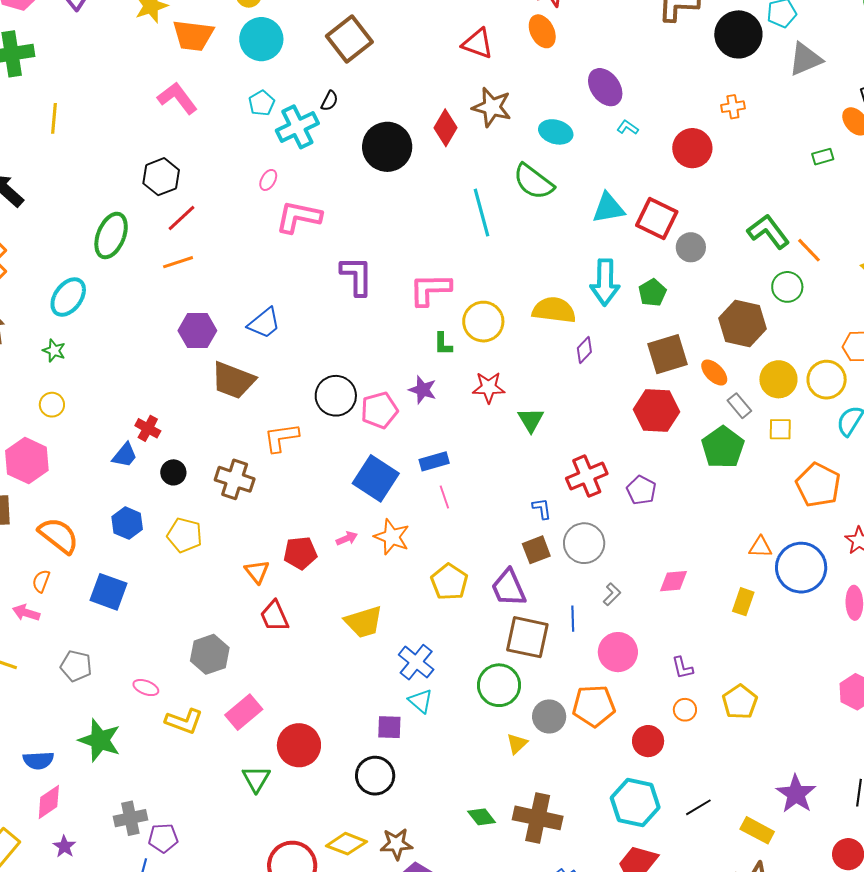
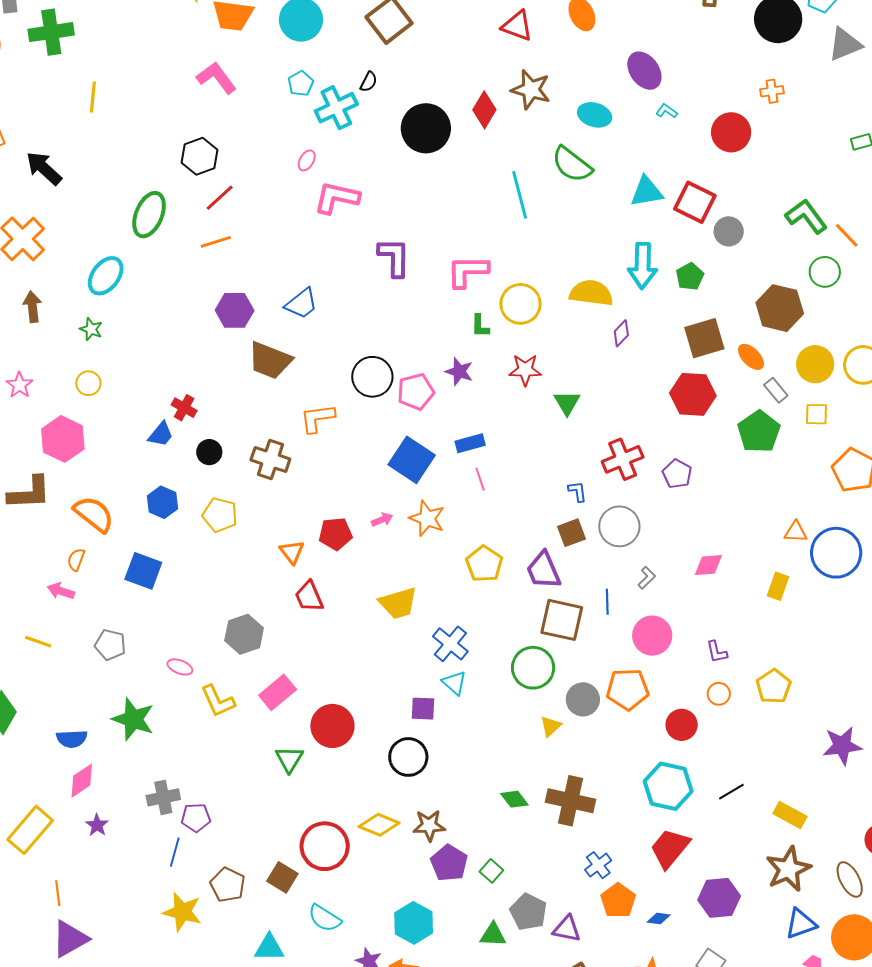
yellow L-shape: (184, 721) -> (218, 701), turned 45
purple star: (796, 794) -> (842, 746), moved, turned 30

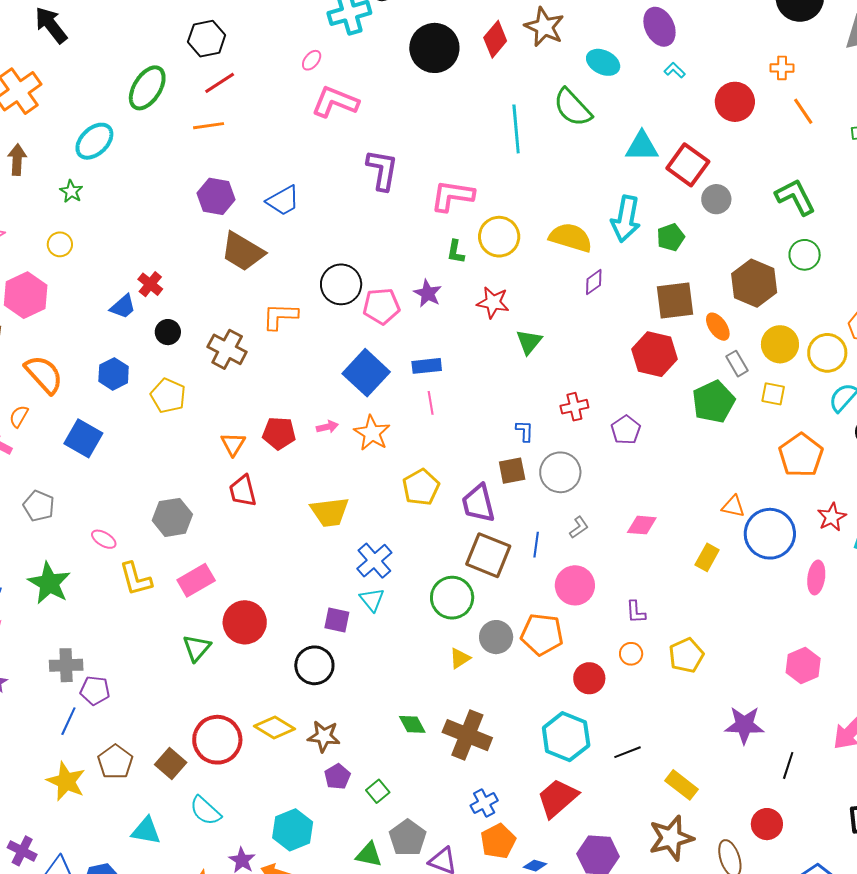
orange line: (847, 235) -> (803, 111), moved
red cross: (623, 459) -> (574, 407), size x0.7
purple pentagon: (449, 863) -> (337, 777), size x0.7

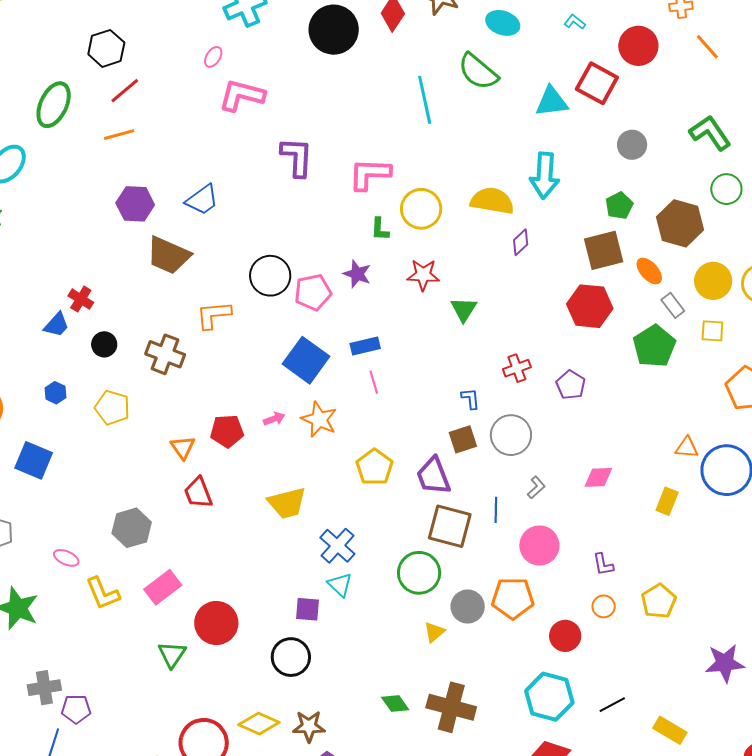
red square: (688, 165) -> (597, 83), moved
green pentagon: (671, 237) -> (619, 206), moved
blue hexagon: (114, 374) -> (56, 393), size x0.7

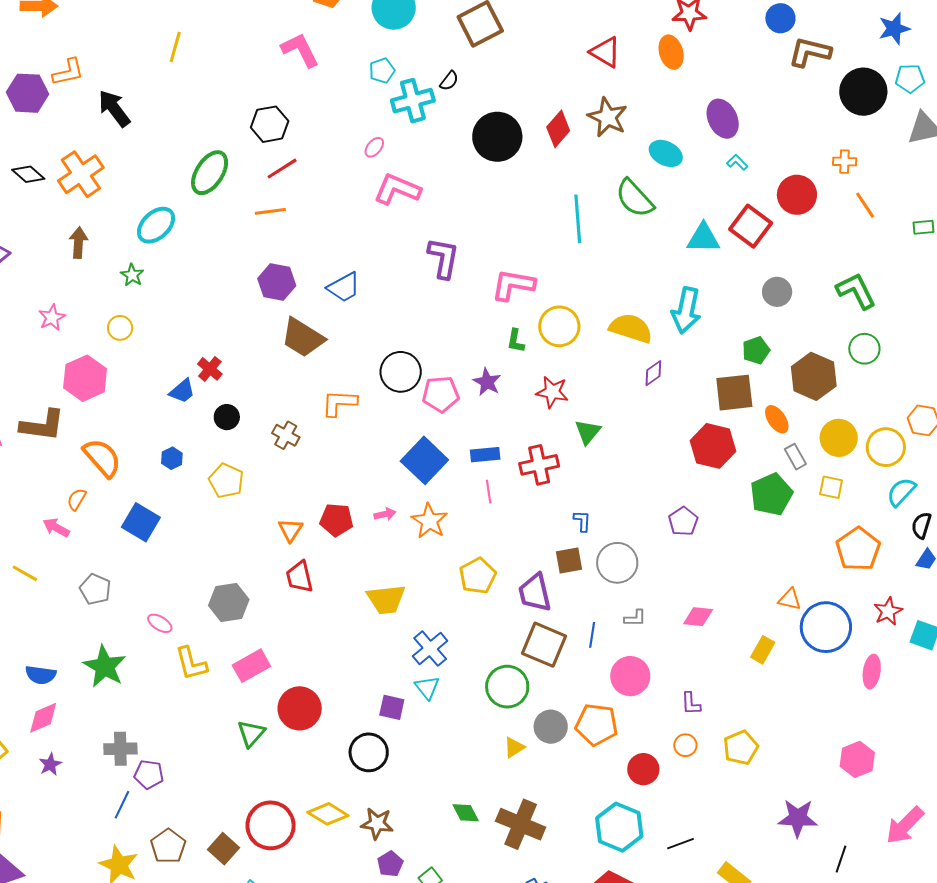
brown cross: (165, 354) -> (286, 435), size x0.7
red cross: (517, 368) -> (539, 465), moved, size x1.4
gray L-shape: (536, 487) -> (635, 618), turned 35

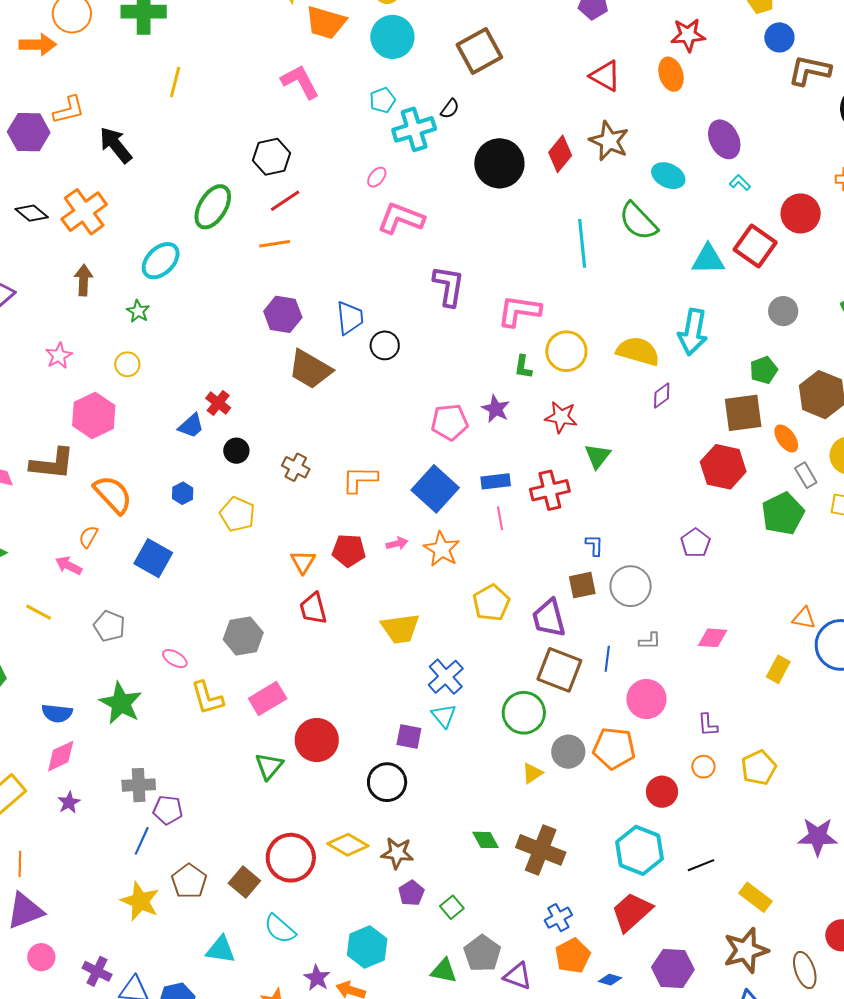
blue trapezoid: (344, 287) -> (350, 318), turned -66
black circle: (401, 372) -> (385, 345), moved, size x0.7
orange L-shape: (339, 403) -> (360, 479), moved

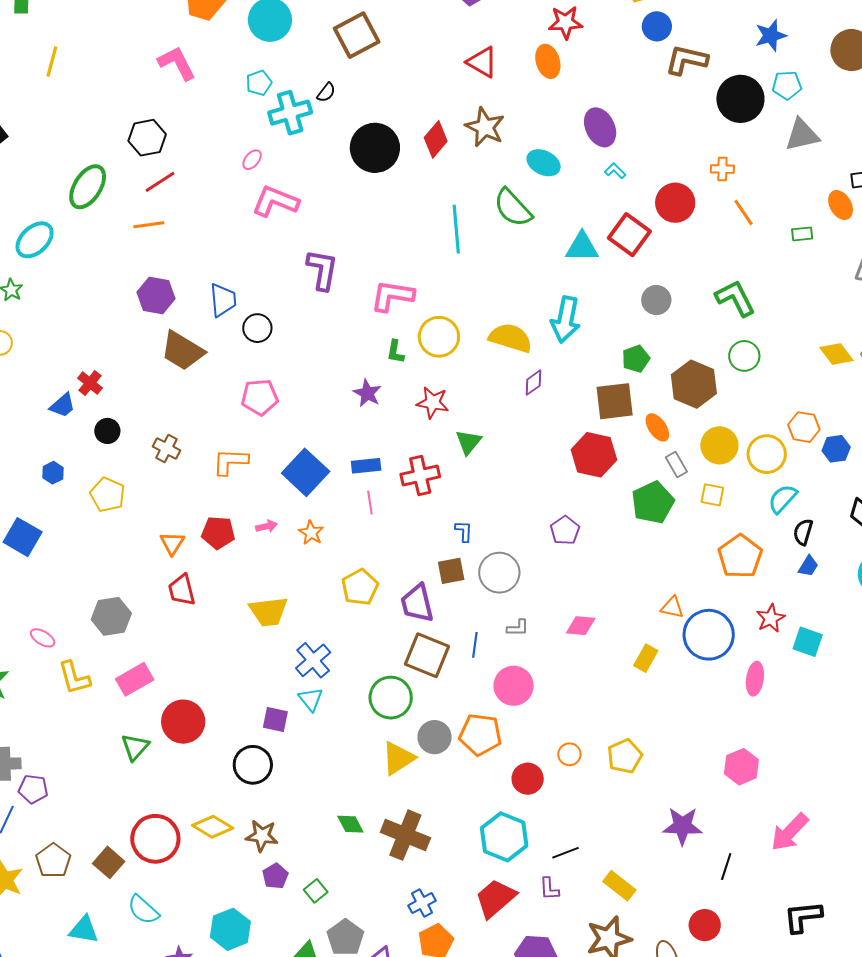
pink pentagon: (450, 422) -> (260, 397), moved
orange star: (442, 549) -> (311, 533), size x0.7
purple L-shape: (708, 725) -> (549, 889), moved
yellow triangle: (532, 773) -> (398, 758), size x1.6

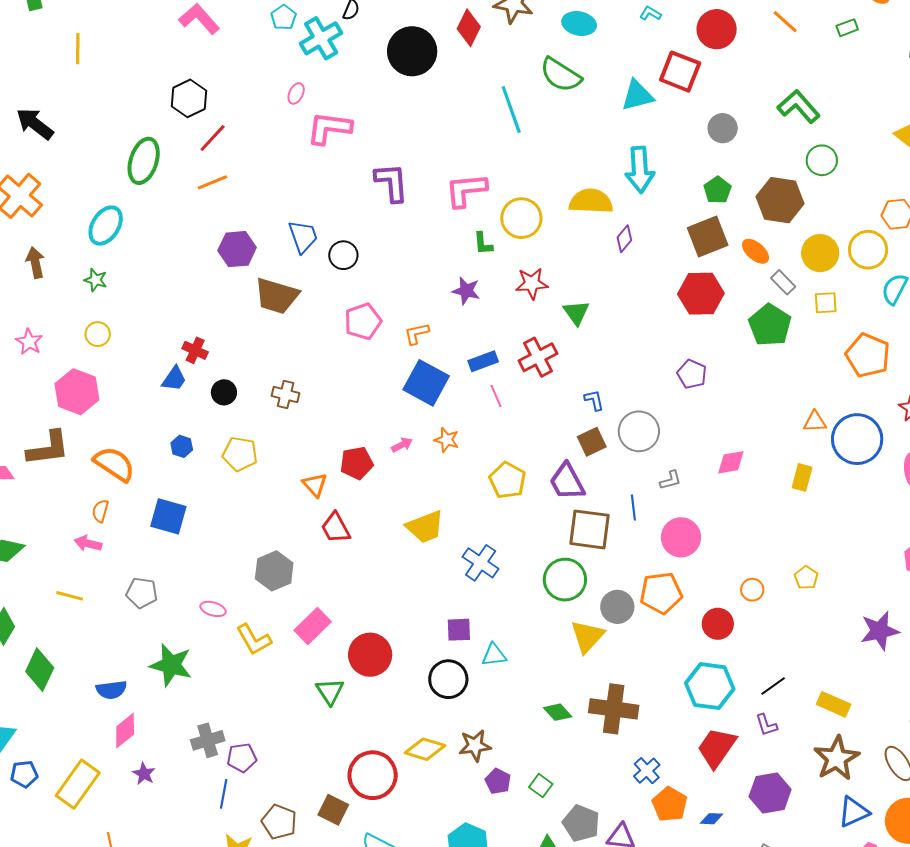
orange L-shape: (230, 462) -> (417, 334), moved, size x0.7
cyan triangle: (311, 699) -> (494, 655), moved, turned -44
yellow pentagon: (625, 756) -> (806, 578), size x0.7

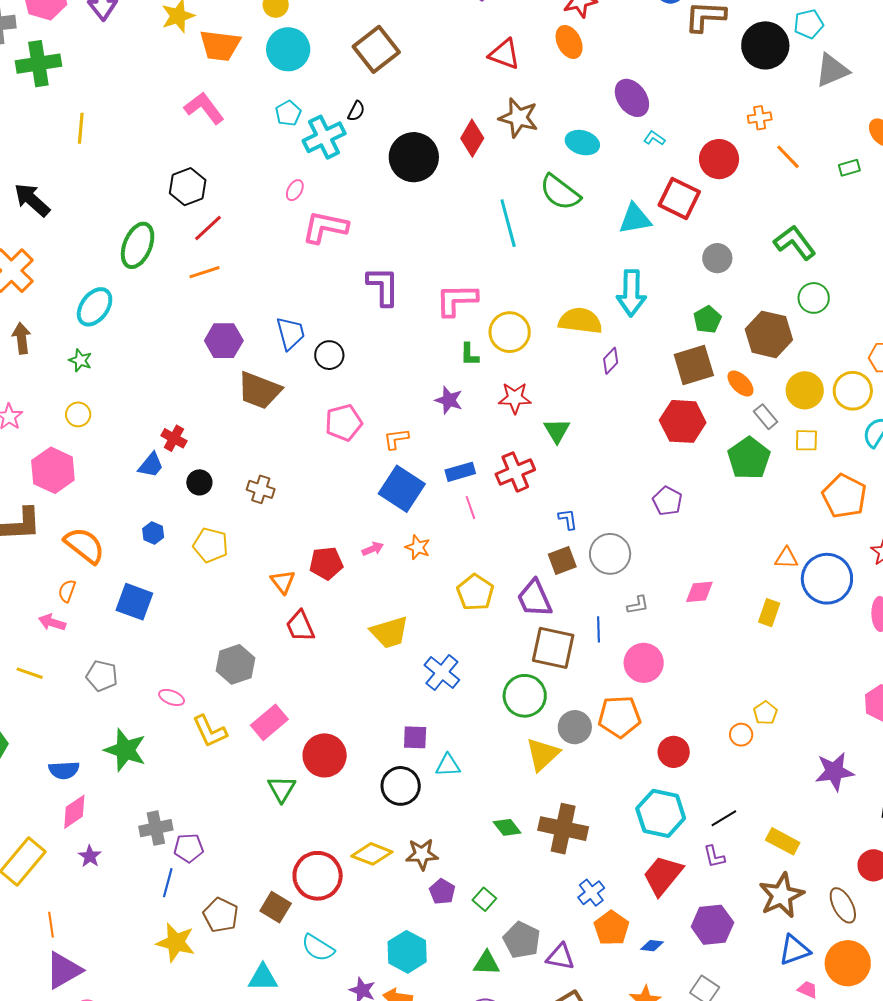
orange circle: (752, 590) -> (741, 735), moved

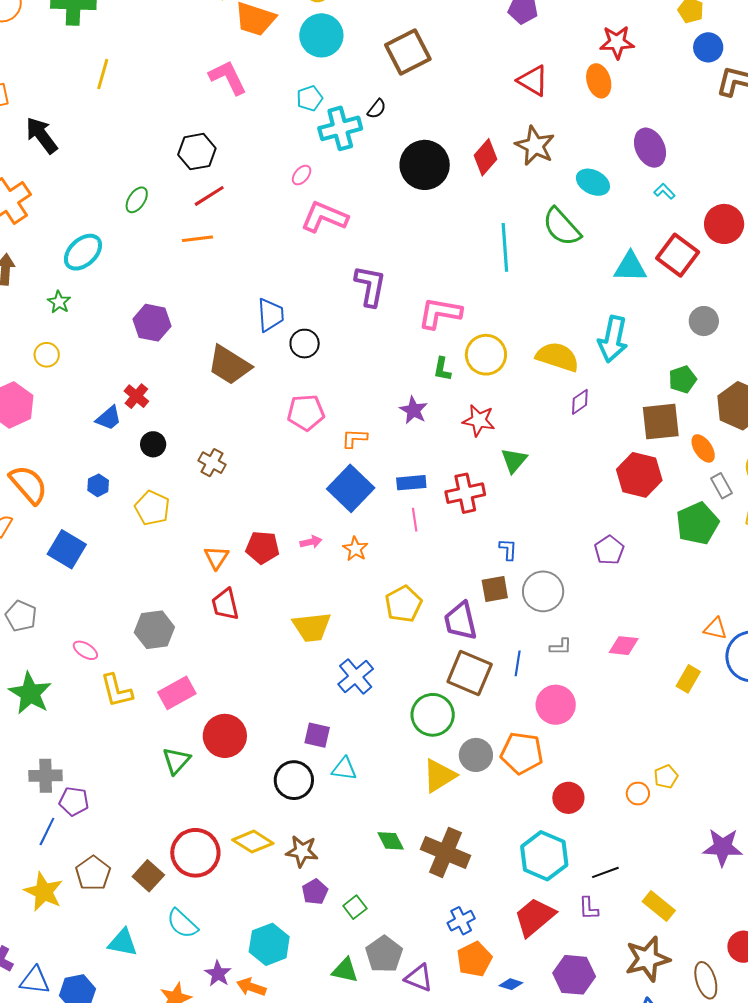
green ellipse: (138, 245) -> (137, 200), size x0.6
purple hexagon: (224, 341) -> (152, 323), moved

